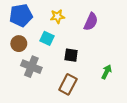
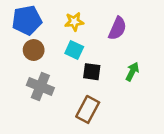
cyan square: (47, 38) -> (74, 50), moved
brown circle: (19, 44) -> (34, 50), moved
green arrow: (107, 72) -> (132, 72), moved

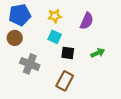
brown circle: (34, 50) -> (15, 38), moved
green arrow: (132, 72) -> (98, 53), turned 40

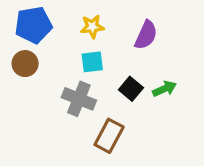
cyan square: (55, 37) -> (92, 62), turned -32
black square: (68, 53) -> (131, 89), moved, turned 32
gray cross: (30, 64) -> (79, 99), moved

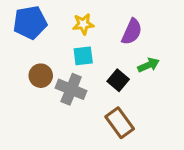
brown circle: (25, 64) -> (41, 76), moved
green arrow: (165, 89) -> (148, 65), moved
brown rectangle: (109, 136) -> (120, 123), moved, turned -64

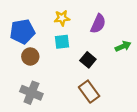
blue pentagon: (30, 23) -> (22, 32), moved
green arrow: (148, 65) -> (123, 46), moved
gray cross: (71, 89) -> (31, 93), moved

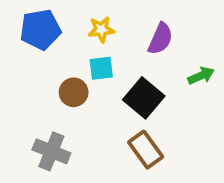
blue pentagon: (22, 32) -> (40, 29), moved
brown circle: (30, 56) -> (74, 92), moved
black square: (88, 60) -> (144, 98), size x1.5

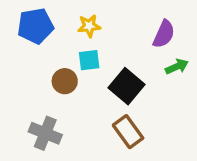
purple semicircle: (160, 39) -> (164, 34), moved

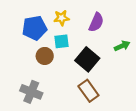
blue pentagon: (35, 26) -> (35, 28), moved
purple semicircle: (164, 34) -> (96, 22), moved

